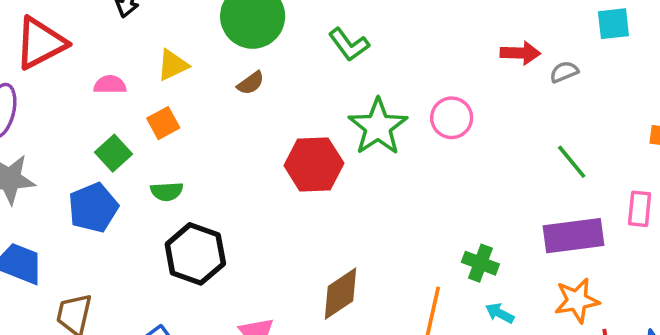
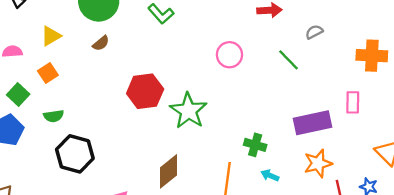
gray semicircle: (564, 72) -> (314, 32), moved
green star: (378, 127) -> (188, 111), moved
green line: (572, 162) -> (289, 60), moved

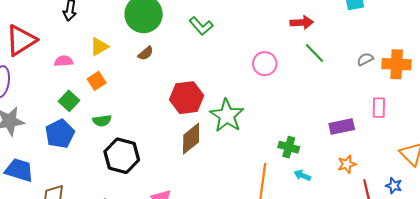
gray semicircle: (314, 32) -> (365, 59), moved
green line: (289, 60) -> (315, 53), moved
purple rectangle: (312, 123) -> (342, 127), size x0.7
orange star: (318, 163) -> (347, 164), size x0.7
brown diamond: (169, 171) -> (191, 139), moved

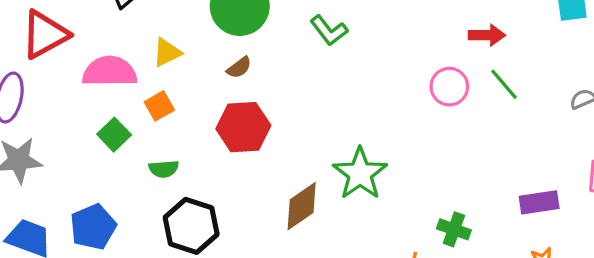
pink semicircle: (64, 61) -> (110, 72), size x1.8
pink circle: (265, 64) -> (449, 87), moved
red hexagon: (187, 98) -> (243, 127), moved
blue pentagon: (60, 134) -> (93, 227), moved

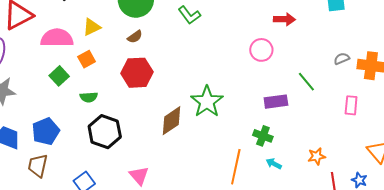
green line: (504, 84) -> (306, 82), moved
purple rectangle: (539, 202) -> (276, 102), moved

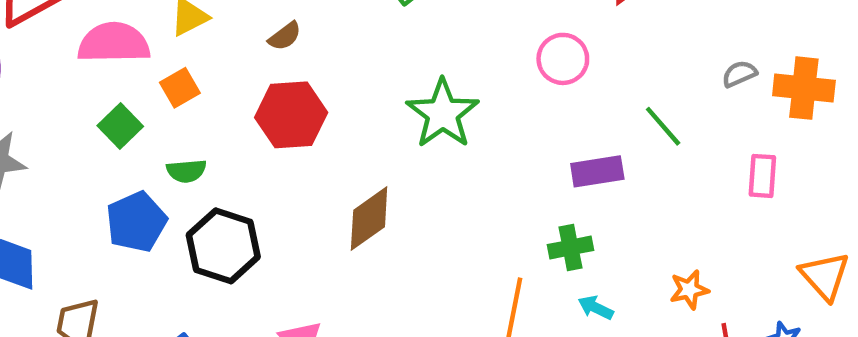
green star: (207, 102) -> (443, 114), moved
blue pentagon: (46, 131) -> (136, 222), moved
green cross: (263, 136) -> (571, 247), turned -30

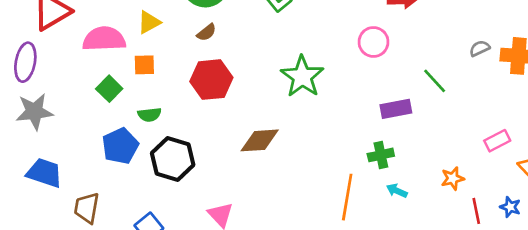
orange square: (180, 88) -> (144, 65), turned 30
pink rectangle: (762, 176) -> (497, 141), moved, turned 60
brown diamond: (369, 218) -> (260, 140), turned 33

